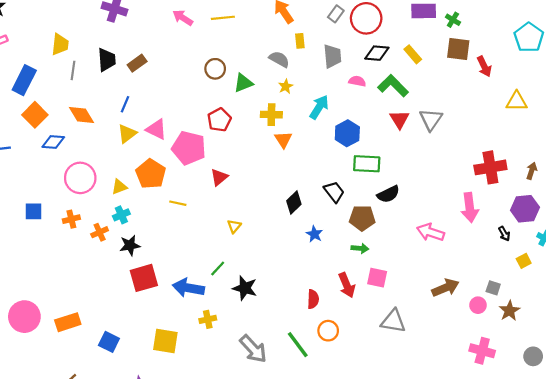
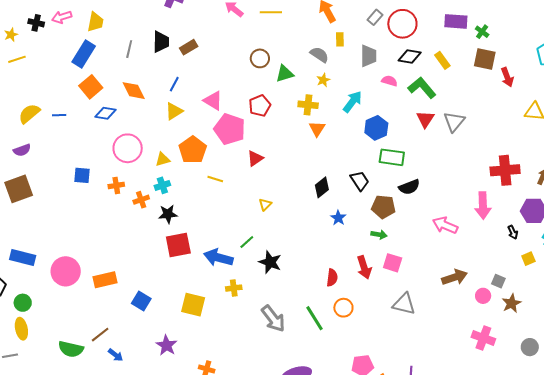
yellow trapezoid: (60, 44) -> (95, 22), moved
pink triangle: (156, 129) -> (213, 101), moved

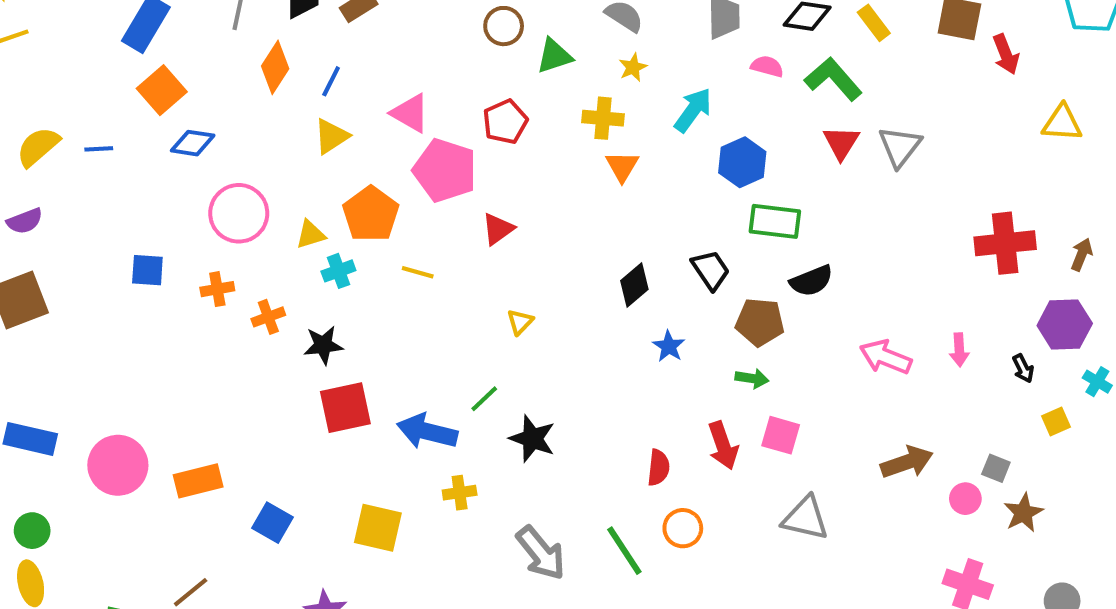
orange diamond: (134, 91) -> (275, 67), moved, turned 60
cyan cross: (162, 185) -> (338, 271), moved
pink arrow: (483, 205) -> (959, 350), moved, size x0.6

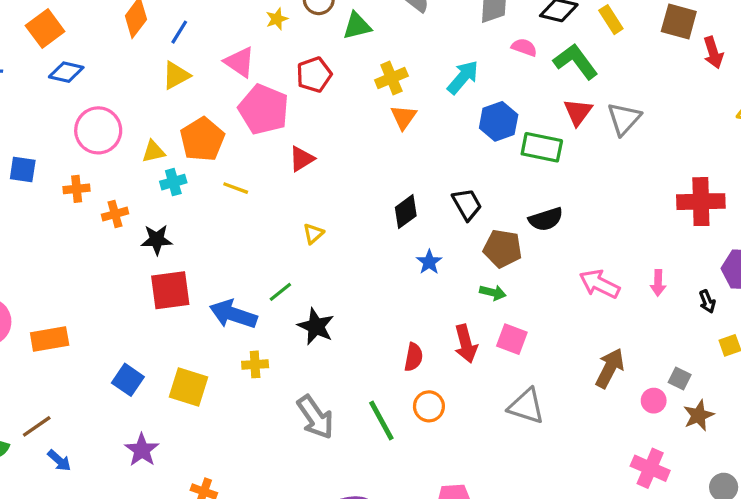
yellow star: (633, 67) -> (277, 19), moved
yellow cross: (603, 118) -> (391, 78), turned -32
green rectangle: (775, 221) -> (542, 147), moved
brown arrow: (907, 462) -> (610, 368), turned -48
blue square: (273, 523) -> (128, 380), moved

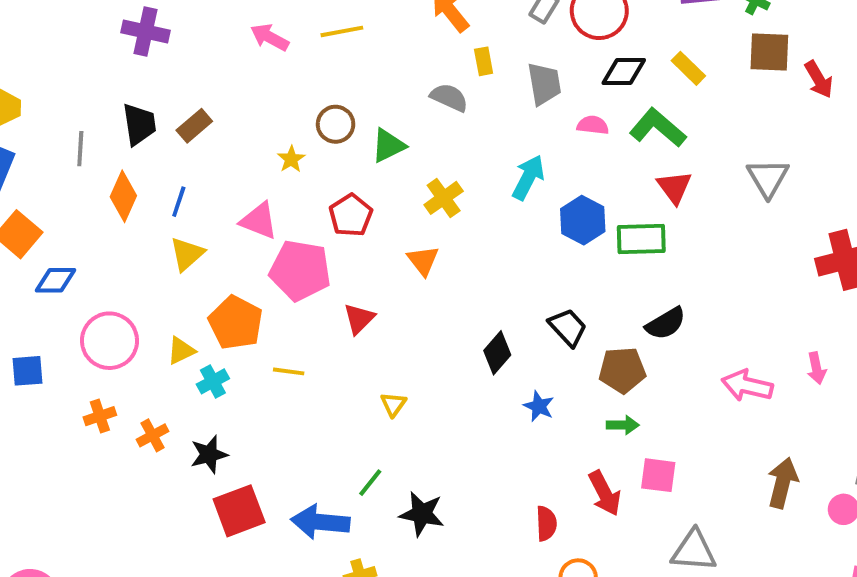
orange triangle: (404, 117) -> (423, 260), moved
gray triangle: (624, 119) -> (768, 178), moved
blue square: (23, 170) -> (28, 371), moved

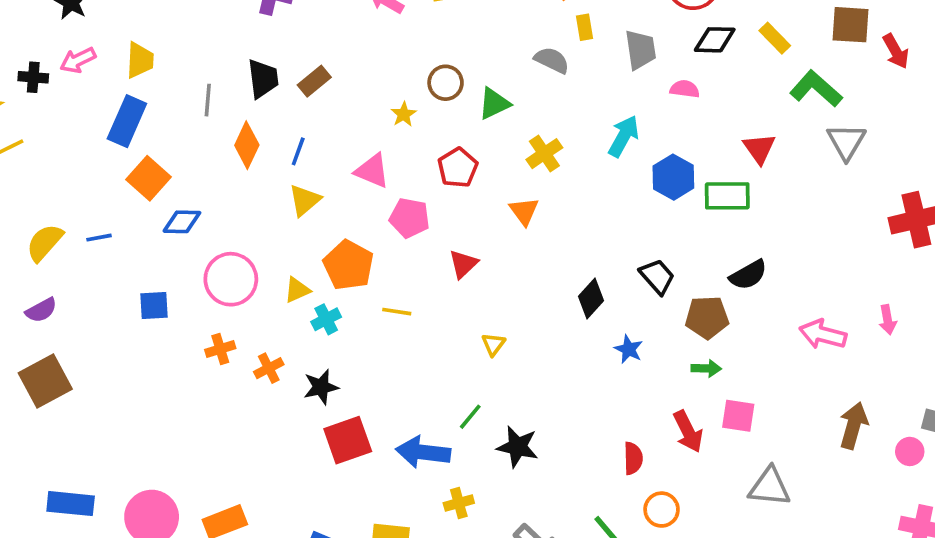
green L-shape: (658, 128) -> (816, 89), moved
pink pentagon: (300, 270) -> (410, 218), size x0.7

